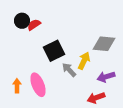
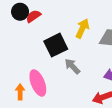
yellow arrow: (84, 61) -> (82, 28), moved
orange arrow: (17, 86) -> (20, 92), moved

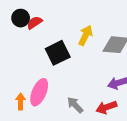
gray arrow: (72, 66) -> (75, 105), moved
pink ellipse: (38, 83) -> (39, 92), turned 45

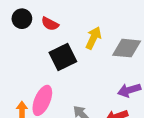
red semicircle: (34, 23) -> (50, 24), moved, turned -119

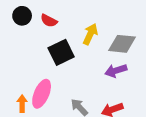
purple arrow: (129, 90) -> (116, 71), moved

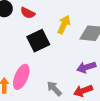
purple arrow: (116, 71) -> (86, 67), moved

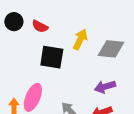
black square: (38, 41) -> (52, 57), turned 35

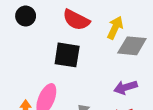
red semicircle: (40, 26) -> (76, 20), moved, size x1.5
yellow arrow: (80, 39) -> (115, 28), moved

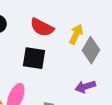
gray diamond: (132, 46) -> (91, 50), turned -65

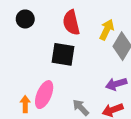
red semicircle: (42, 27) -> (71, 23), turned 50

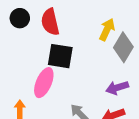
red semicircle: (71, 23) -> (50, 22), moved
pink ellipse: (44, 95) -> (44, 83), moved

